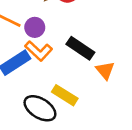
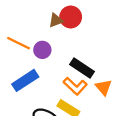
orange L-shape: (39, 51) -> (75, 86), moved

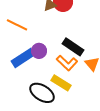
purple circle: (42, 50) -> (39, 51), moved

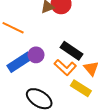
yellow rectangle: (61, 83) -> (81, 88), moved

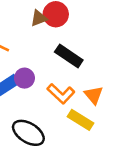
black rectangle: (71, 51) -> (69, 56), moved

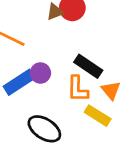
black rectangle: (69, 56) -> (88, 66), moved
orange L-shape: (61, 94) -> (78, 89), turned 48

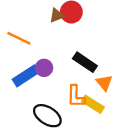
orange L-shape: (78, 89) -> (76, 96), moved

